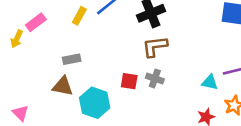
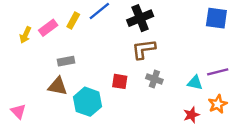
pink rectangle: (36, 22) -> (48, 28), moved
yellow arrow: (17, 39) -> (25, 35), moved
gray cross: (155, 78) -> (154, 79), moved

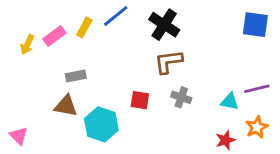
black cross: (140, 18) -> (164, 25), turned -35

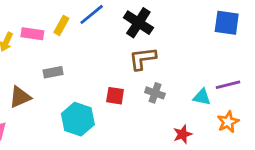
pink rectangle: (54, 36) -> (32, 34), turned 45
brown triangle: (66, 106) -> (20, 97), moved, turned -35
red star: (225, 140) -> (183, 134), moved

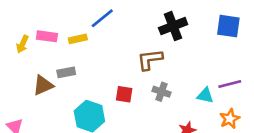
black cross: (138, 23) -> (173, 26), moved, turned 36
yellow rectangle: (61, 25) -> (78, 39), moved, turned 48
brown triangle: (20, 97) -> (43, 85), moved

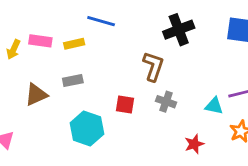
blue line: (102, 18) -> (101, 21), turned 55
brown L-shape: (150, 60) -> (153, 66), turned 116
gray rectangle: (66, 72) -> (73, 80), moved

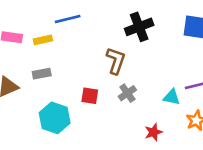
blue line: (101, 21) -> (68, 19), turned -30
gray cross: (166, 102) -> (127, 93), turned 36

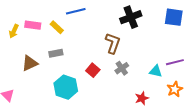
yellow rectangle: (43, 40) -> (57, 27), turned 56
red square: (90, 96) -> (93, 70), turned 32

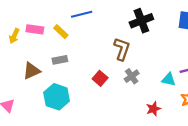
cyan hexagon: (66, 87) -> (57, 97), moved

